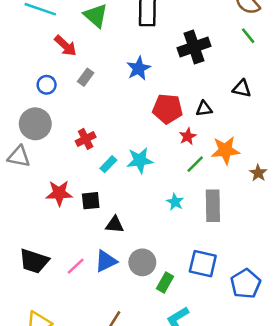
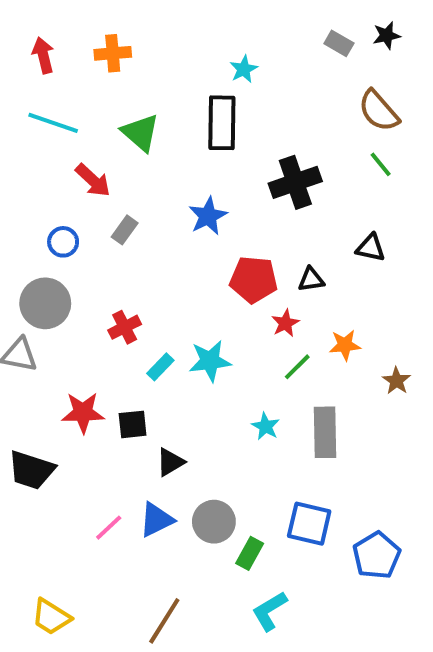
orange star: (225, 150) -> (345, 345), size x0.7
black triangle: (115, 225) -> (170, 462), turned -36
black trapezoid: (34, 261) -> (31, 470), moved

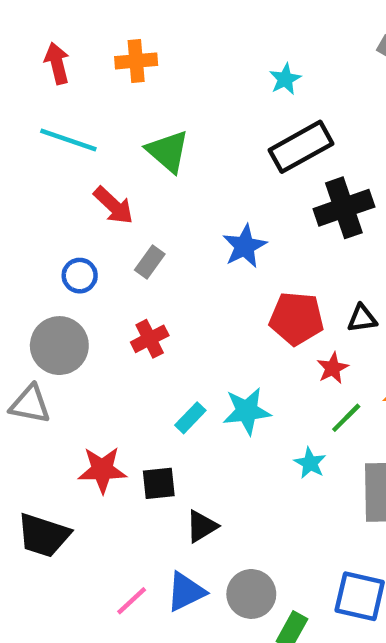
black rectangle: (222, 123) -> (301, 147), moved, turned 60
red cross: (125, 327) -> (150, 339), moved
cyan star: (265, 426) -> (310, 463), moved

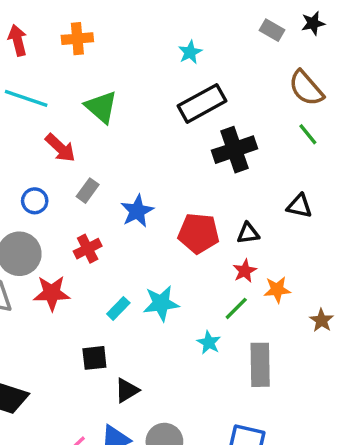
blue star: (245, 246) -> (137, 211), moved
red star: (333, 368) -> (245, 271), moved
red star: (102, 470) -> (52, 293), moved

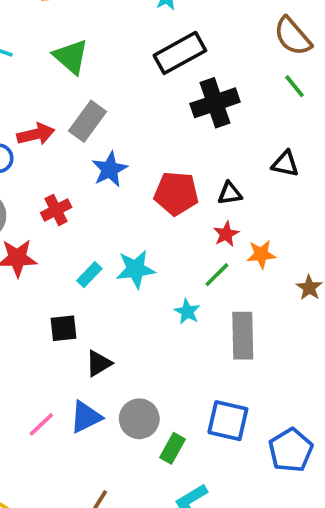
red arrow: (60, 148) -> (36, 134), moved, turned -56
gray rectangle: (88, 191) -> (88, 121), moved, size x1.5

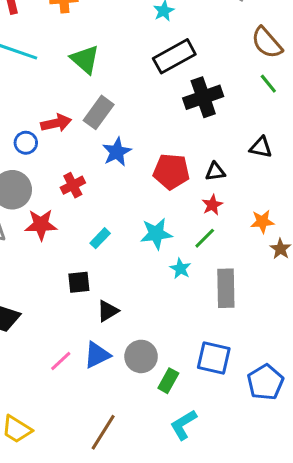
orange star: (261, 254) -> (262, 222), moved
cyan star: (136, 269) -> (156, 234), moved

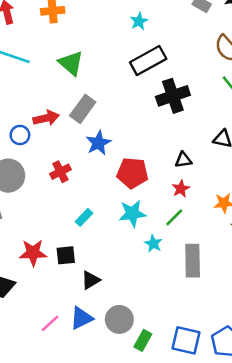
red pentagon: (171, 172) -> (132, 173), moved
red star: (41, 225) -> (33, 253), moved
blue square: (214, 358) -> (186, 340), moved

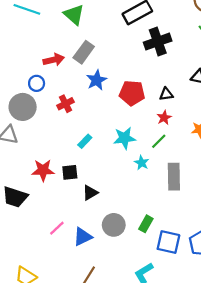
blue circle: (20, 135) -> (37, 83), moved
red pentagon: (132, 173) -> (132, 93), moved
blue triangle: (81, 318) -> (83, 237), moved
green rectangle: (143, 340) -> (146, 224), moved

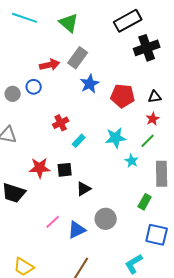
red cross: (65, 104) -> (61, 123), moved
gray circle: (23, 107) -> (13, 94), moved, size x0.6
green rectangle: (146, 224) -> (145, 202), moved

